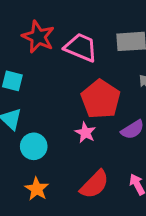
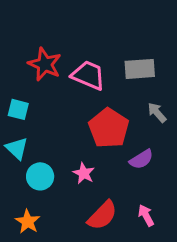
pink star: (85, 133) -> (84, 173), moved
orange star: (37, 189) -> (28, 222), moved

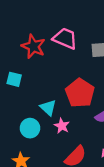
pink trapezoid: (88, 75) -> (65, 38), moved
cyan triangle: (17, 148) -> (48, 108), moved

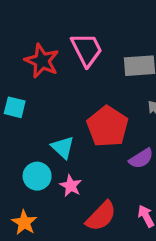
pink trapezoid: (65, 38) -> (87, 50), turned 40
pink star: (62, 126) -> (71, 186), moved

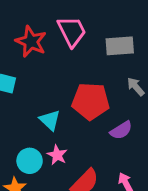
red pentagon: (108, 126) -> (91, 101), turned -30
cyan circle: (37, 176) -> (30, 161), moved

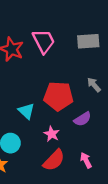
gray rectangle: (120, 46) -> (88, 41), moved
pink star: (57, 155) -> (52, 134), moved

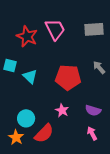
cyan triangle: (26, 111) -> (30, 76), moved
purple semicircle: (83, 119) -> (93, 110), moved, turned 49
red semicircle: (54, 160) -> (44, 133), moved

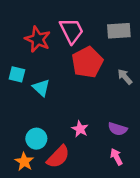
red pentagon: (68, 77) -> (87, 62), moved, turned -30

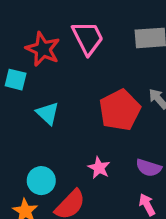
red pentagon: (87, 62) -> (120, 110), moved
cyan square: (17, 74) -> (16, 80), moved

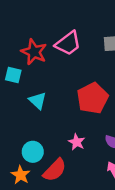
pink trapezoid: (88, 38) -> (68, 43), turned 80

